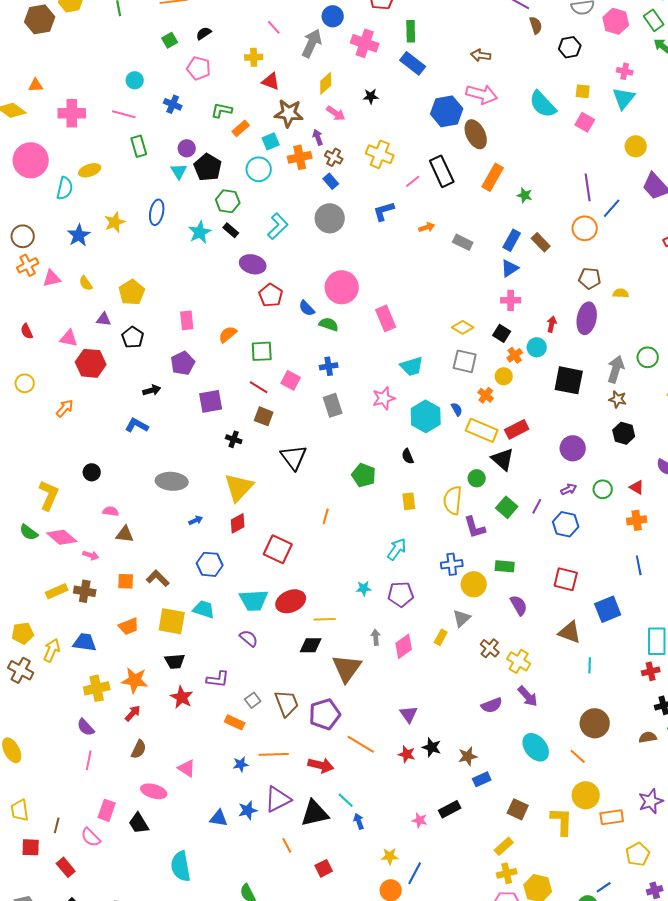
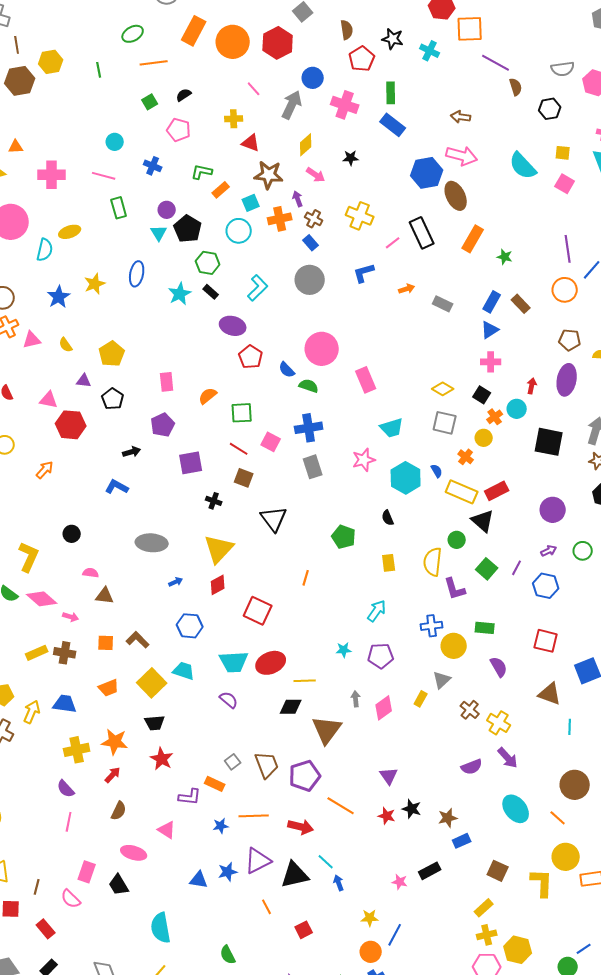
blue cross: (329, 366) -> (309, 428), size x1.5
yellow square: (172, 621) -> (152, 683), turned 36
purple L-shape: (218, 679) -> (190, 797), moved

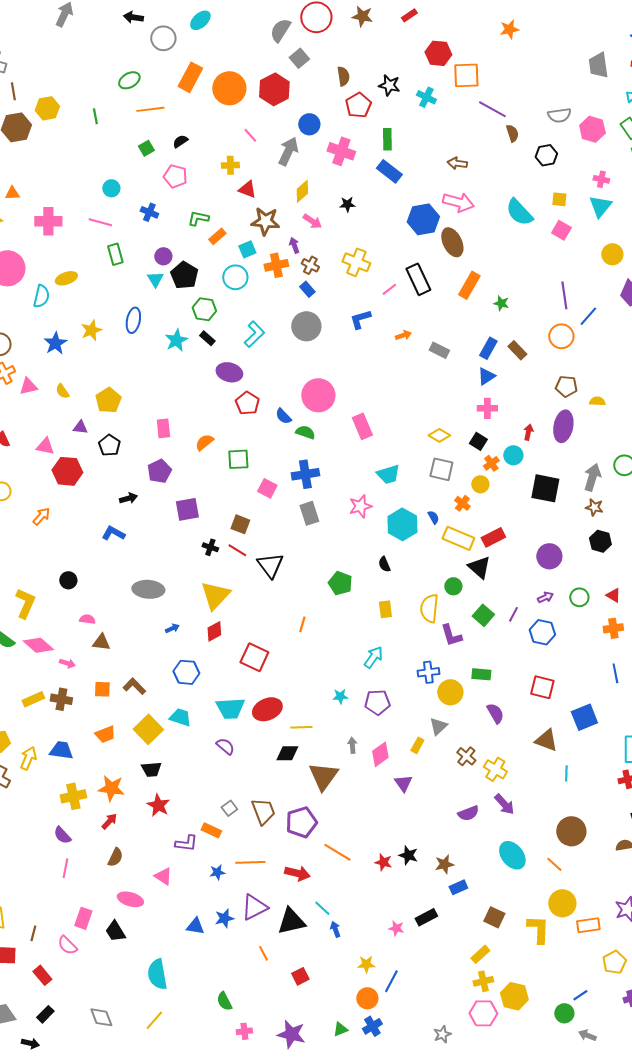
red line: (239, 449) -> (237, 550), moved
purple triangle: (389, 776) -> (403, 783), moved

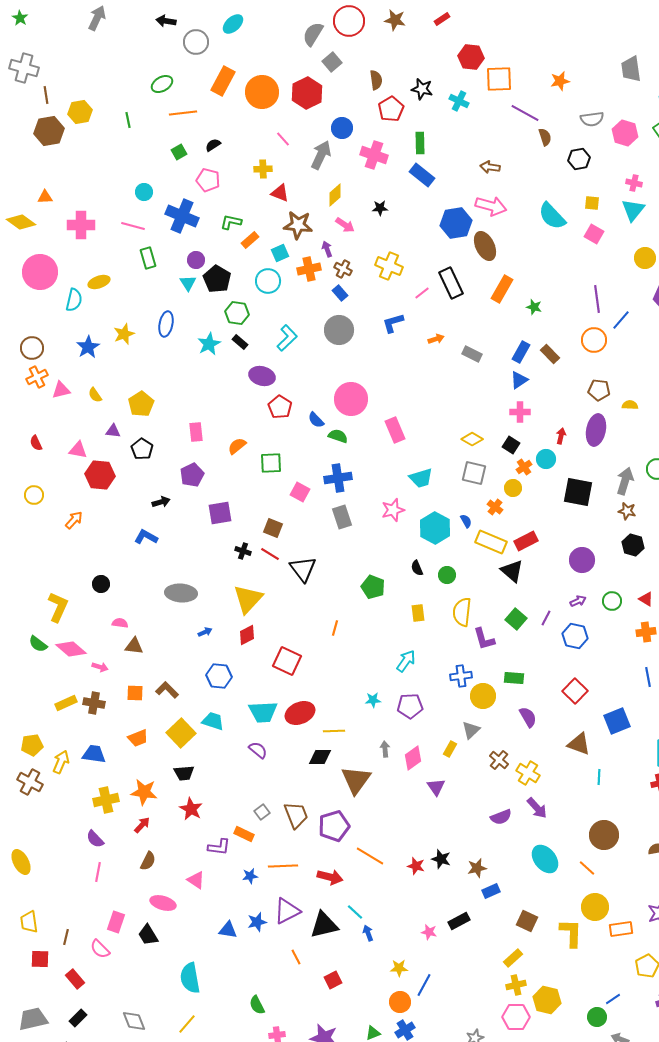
orange star: (509, 29) -> (560, 81), moved
blue cross: (149, 212) -> (182, 216), size x1.8
green circle: (453, 586) -> (447, 575), moved
red square: (542, 687) -> (575, 691), turned 30

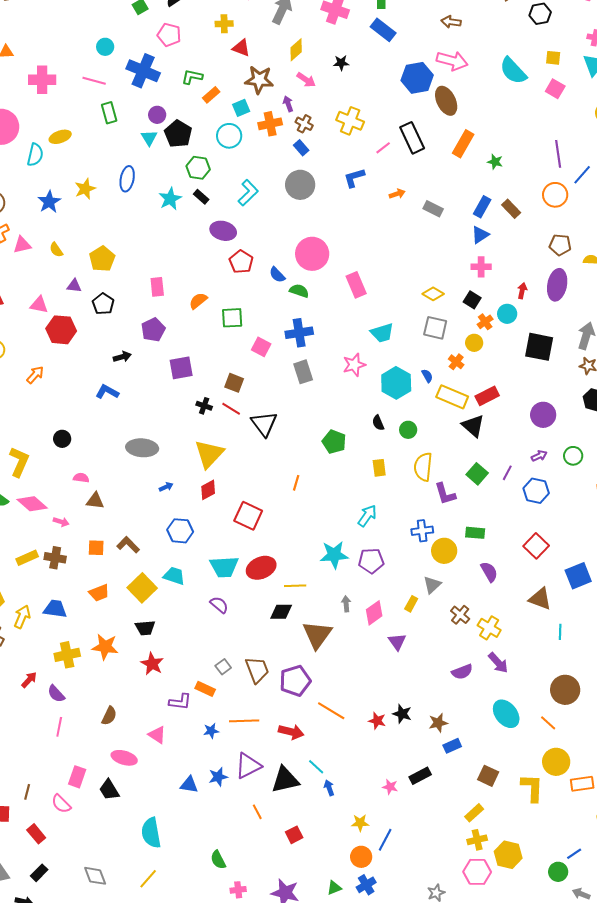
cyan star: (373, 700) -> (334, 555), size x1.8
red arrow: (142, 825) -> (29, 680), moved

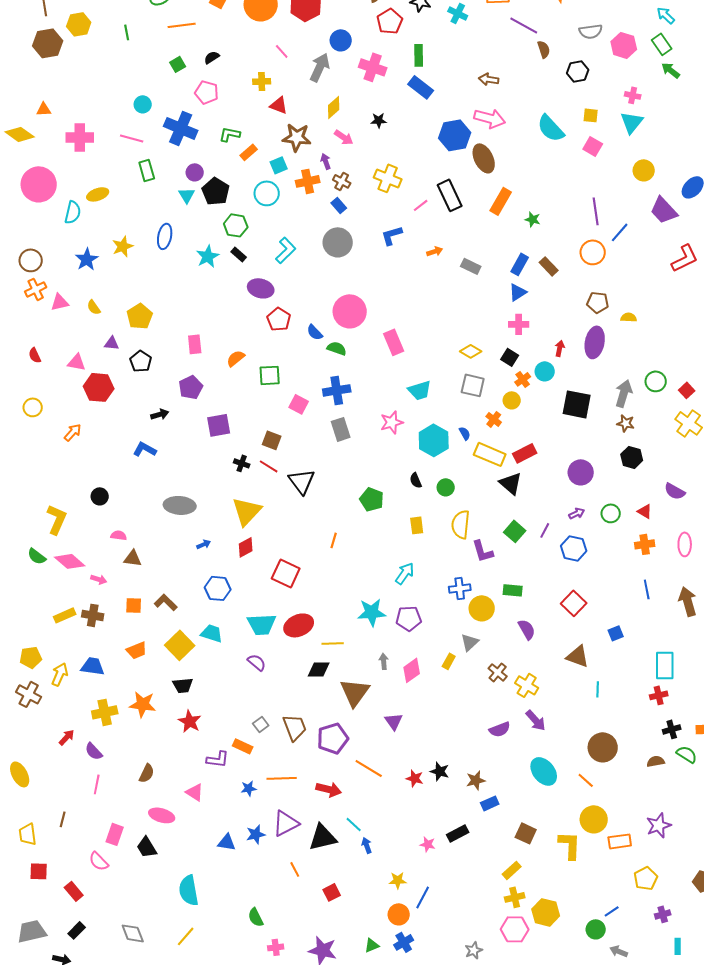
blue square: (578, 576) -> (616, 633), size x0.6
purple triangle: (397, 642) -> (394, 721), moved
brown line: (27, 792) -> (63, 819), moved

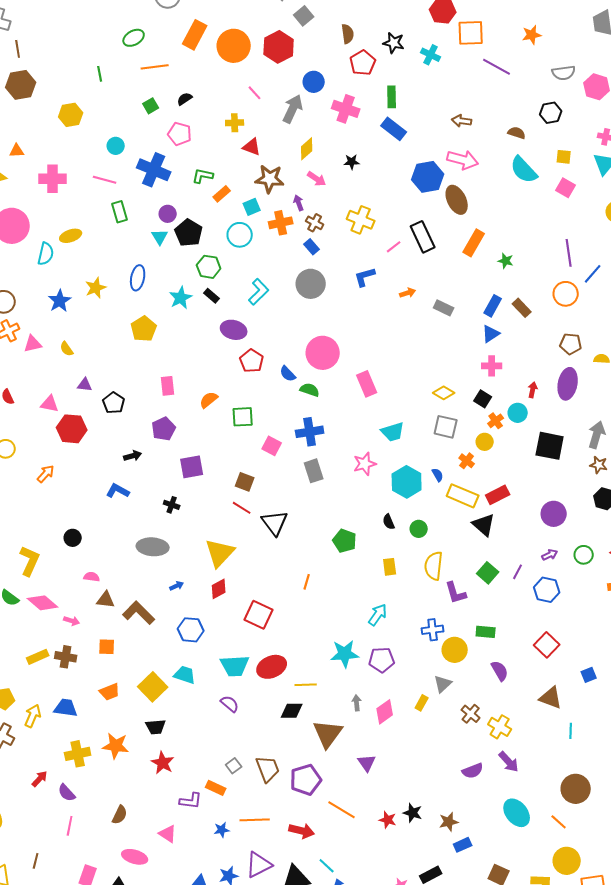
yellow hexagon: (79, 24) -> (71, 115), moved
brown semicircle: (544, 49) -> (517, 133), moved, turned -54
yellow pentagon: (140, 316) -> (144, 329), moved
black cross: (242, 463) -> (172, 505), moved
brown L-shape: (166, 602) -> (139, 613), moved, size x1.4

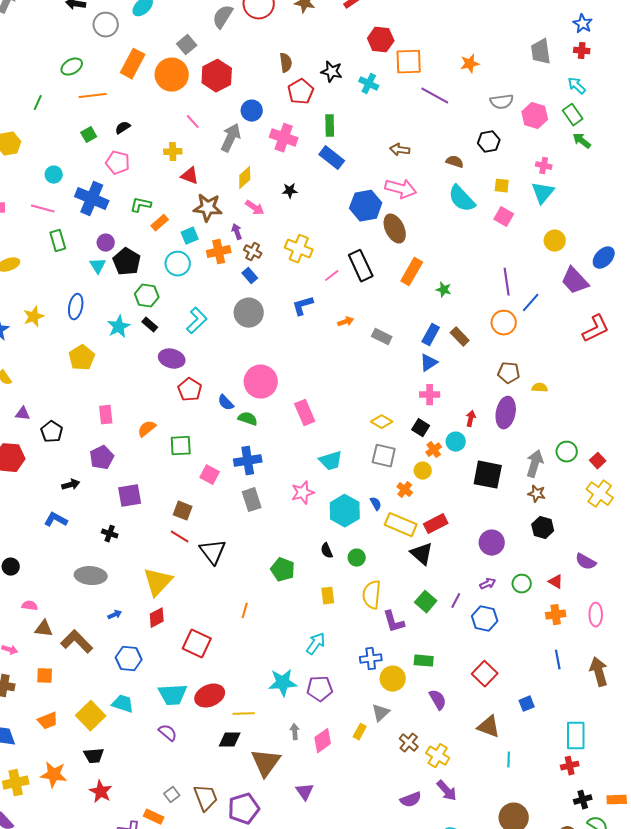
gray square: (304, 16) -> (187, 45), moved
green line: (100, 74) -> (38, 103), turned 35

